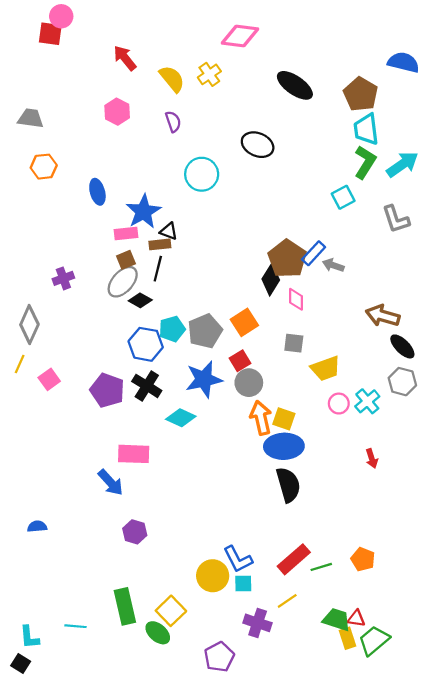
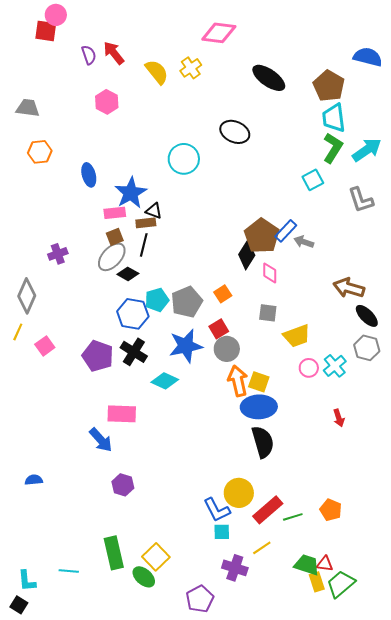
purple semicircle: (173, 122) -> (89, 55), moved
orange square: (244, 322) -> (223, 294), size x0.7
yellow circle: (213, 576) -> (239, 493), moved

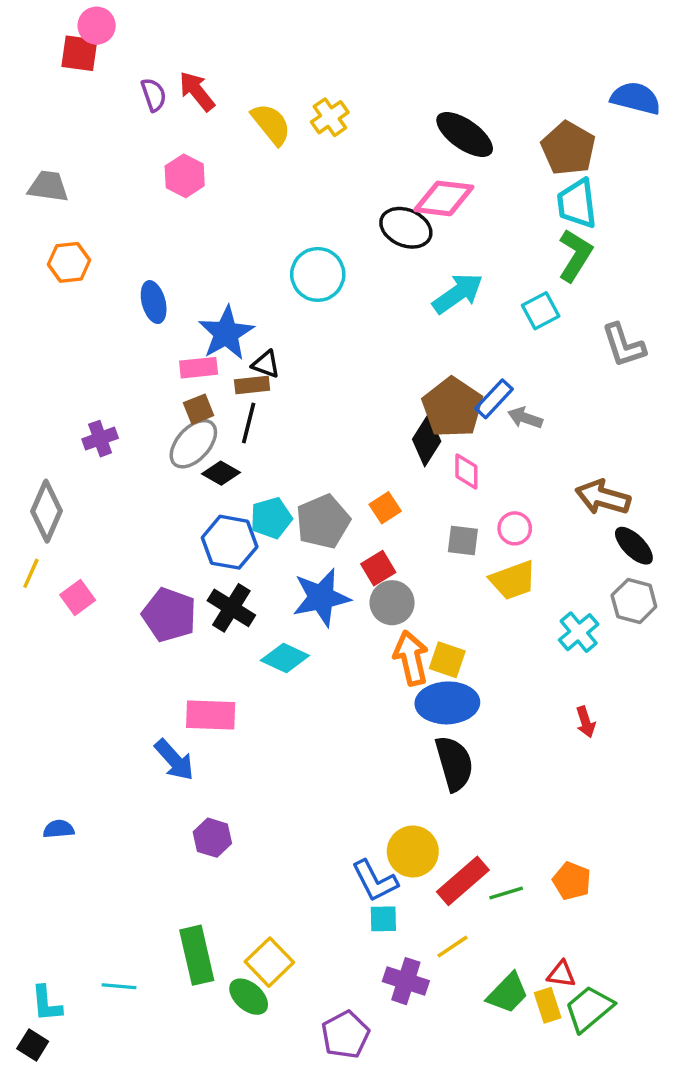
pink diamond: (219, 33) -> (444, 198), moved
cyan arrow: (367, 150) -> (458, 293), moved
pink circle: (309, 368) -> (515, 528), moved
green trapezoid: (307, 565) -> (508, 993), moved, turned 116

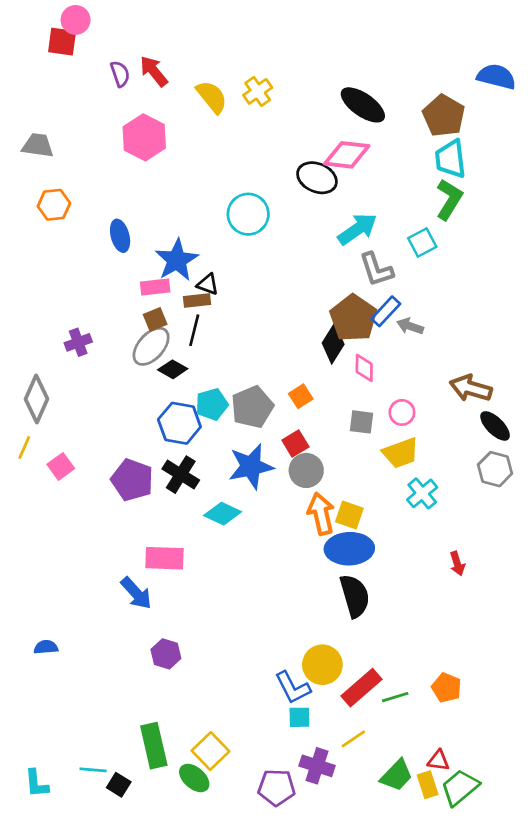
pink hexagon: (185, 176) -> (144, 137), size x1.4
gray L-shape: (624, 345) -> (376, 269), moved
cyan cross: (579, 632) -> (422, 493), moved
purple pentagon: (345, 1035) -> (277, 787), moved, turned 30
black square: (33, 1045) -> (119, 785), moved

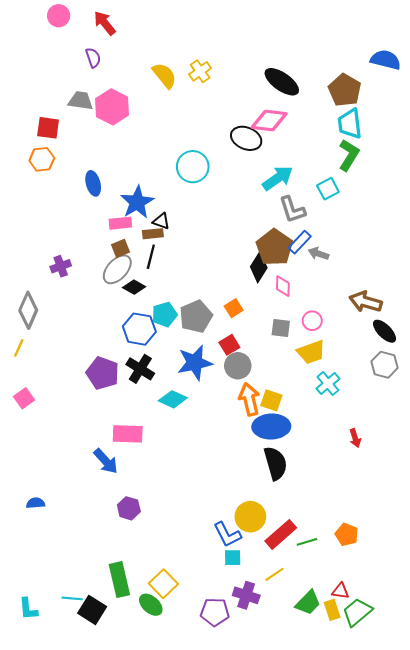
red square: (62, 42) -> (48, 128), moved
red arrow: (154, 71) -> (105, 23), moved
gray trapezoid: (38, 145) -> (81, 101), moved
pink square: (61, 466) -> (24, 398), moved
black square: (119, 785) -> (92, 610), size x1.5

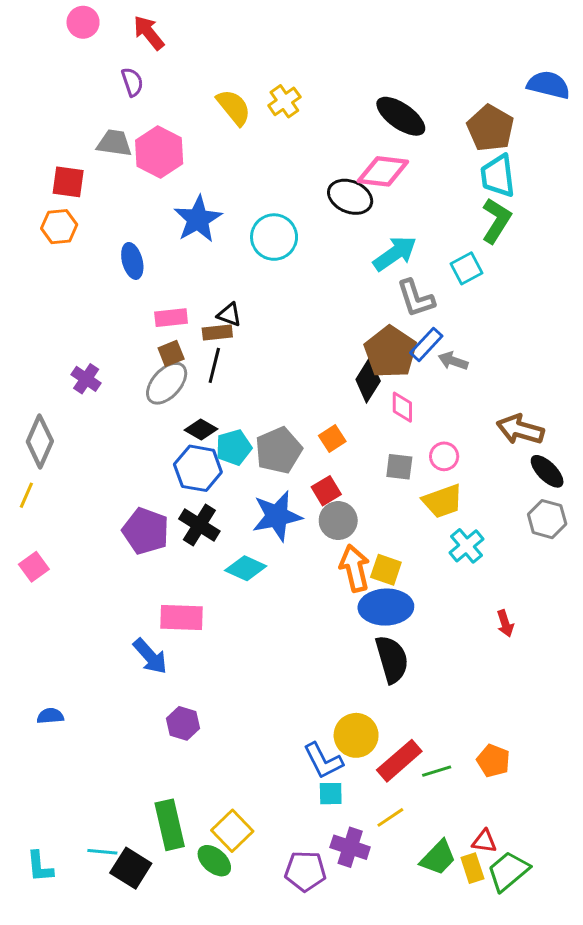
blue star: (137, 202) -> (198, 219), moved
purple cross: (61, 266) -> (86, 379), turned -36
black diamond: (134, 287) -> (201, 430), moved

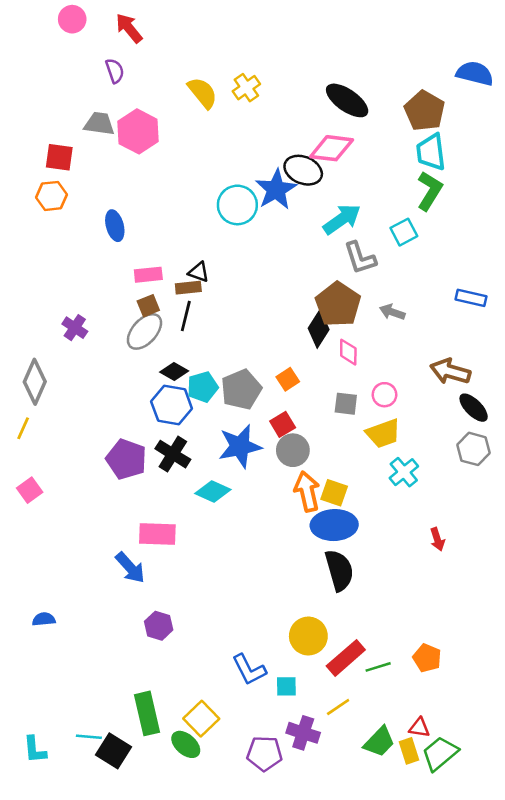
blue star: (198, 219) -> (276, 190), moved
blue rectangle: (426, 344) -> (471, 298), moved, turned 60
blue L-shape: (323, 761) -> (249, 670), moved

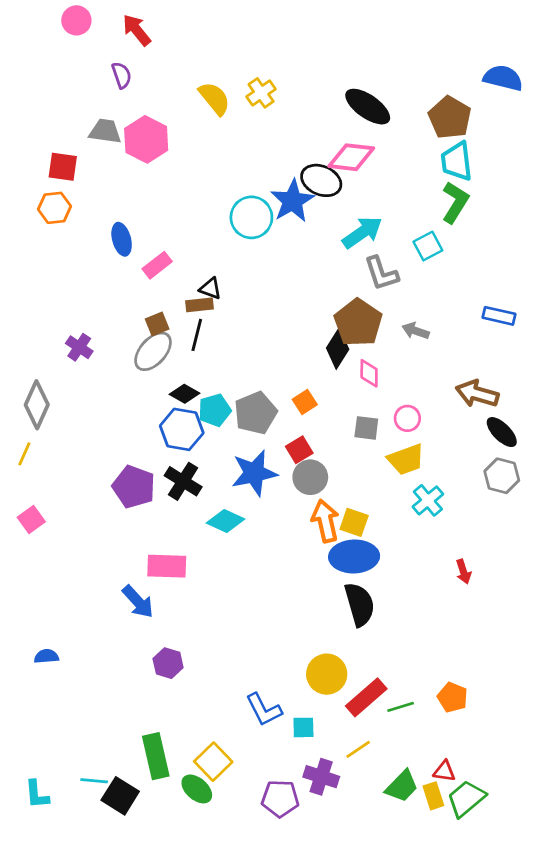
pink rectangle: (148, 275) -> (157, 265), moved, turned -32

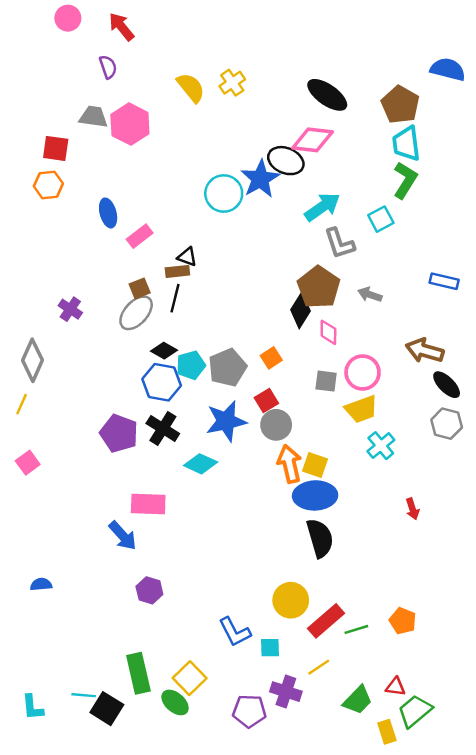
pink circle: (407, 418) -> (363, 372), size x1.5
yellow rectangle: (433, 796) -> (387, 732), moved

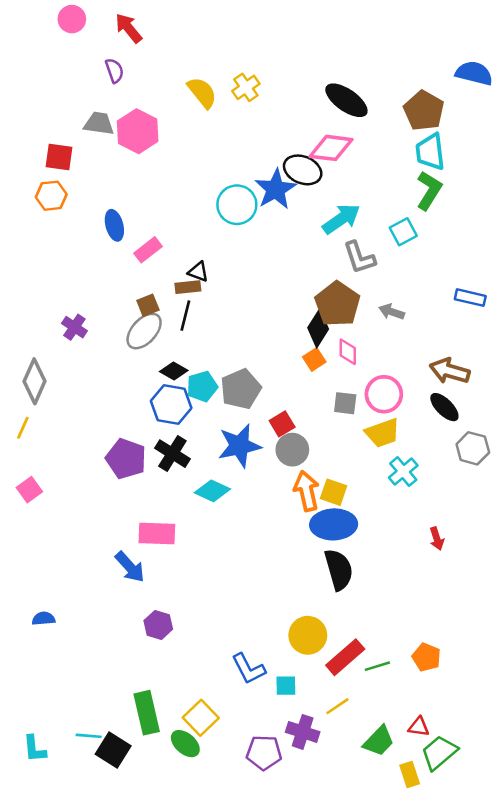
orange square: (271, 358) -> (314, 359), moved
black ellipse: (447, 385) -> (444, 407), moved

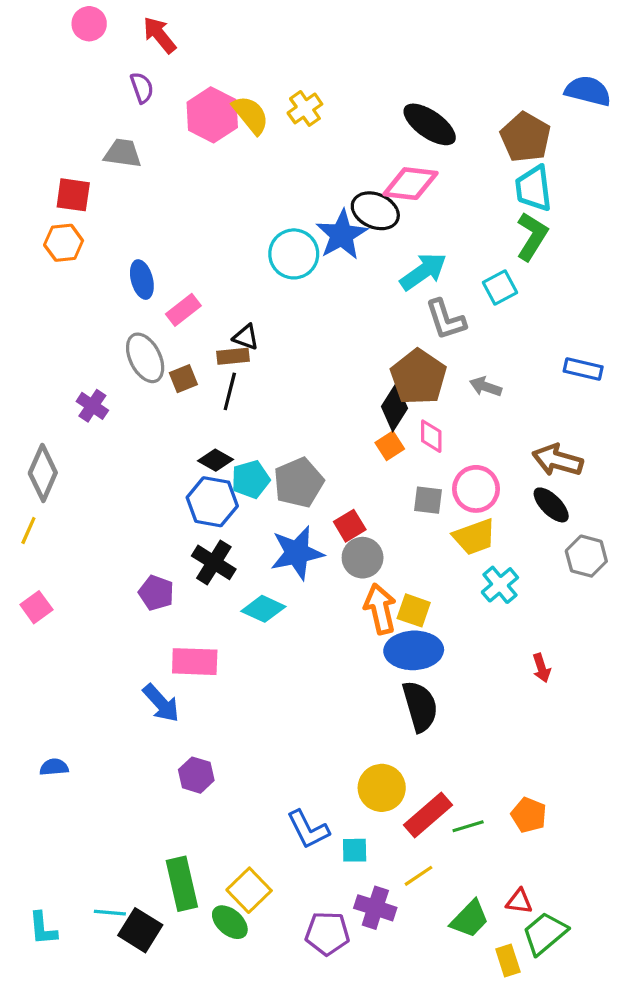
pink hexagon: (138, 131) -> (212, 115), moved
gray ellipse: (144, 331) -> (145, 358), moved, turned -69
purple pentagon: (126, 459) -> (156, 593), moved, size x0.7

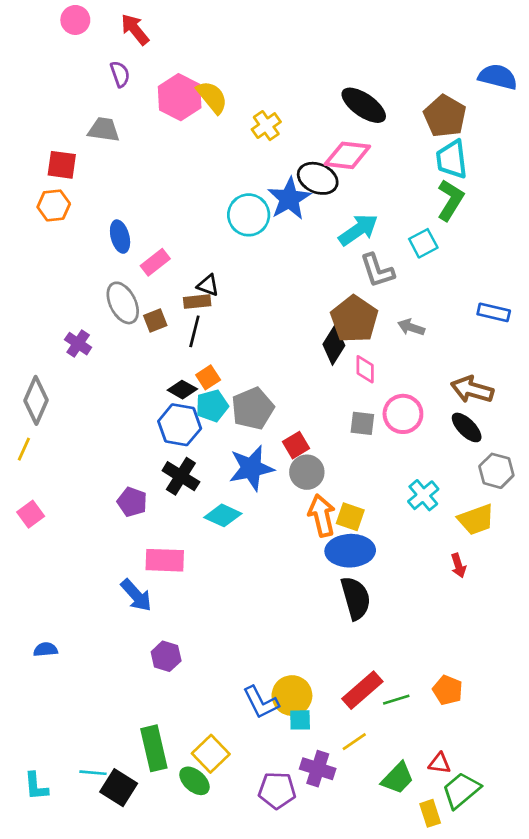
yellow cross: (305, 108) -> (266, 126), moved
orange square: (390, 446) -> (208, 377), moved
yellow trapezoid: (474, 537) -> (476, 520), moved
yellow circle: (382, 788) -> (292, 696), moved

